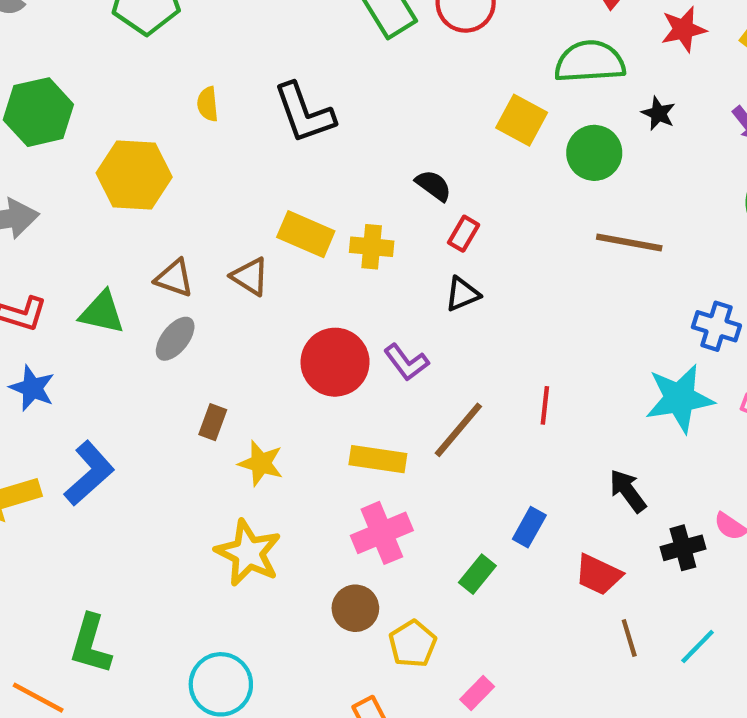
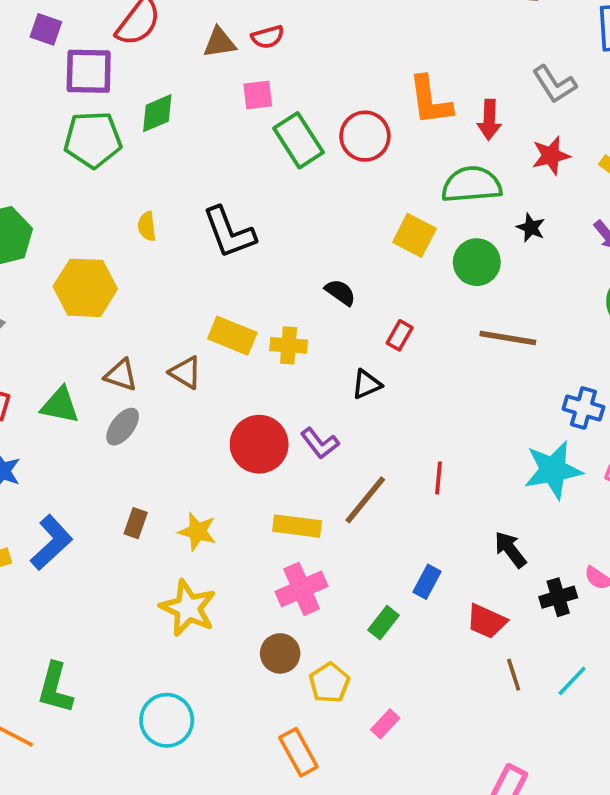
red rectangle: (464, 234) -> (400, 335), moved
brown rectangle: (213, 422) -> (136, 523), moved

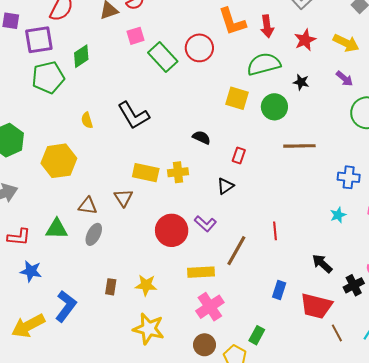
brown triangle: (185, 373) -> (123, 198), turned 36
cyan star: (553, 470) -> (338, 215), size x0.5
red trapezoid: (487, 621) -> (316, 306), size x1.4
green rectangle: (383, 623) -> (257, 335), moved

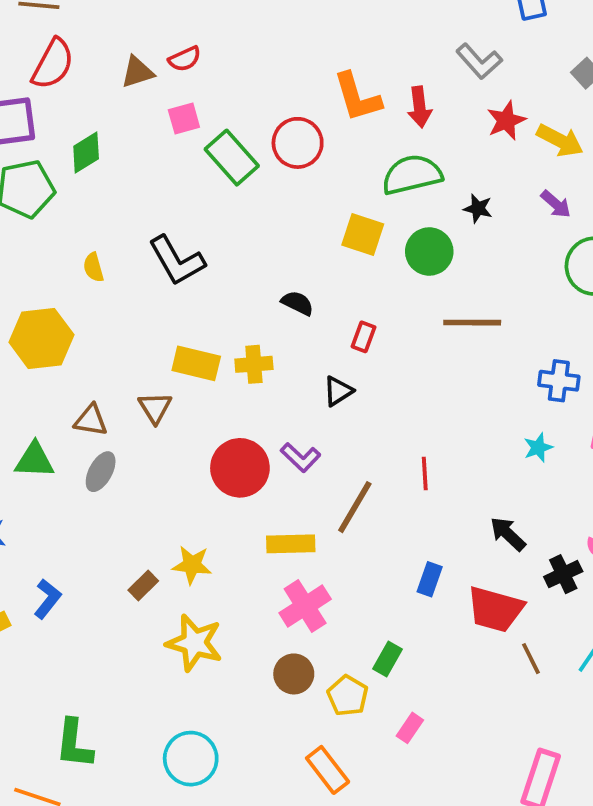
red star: (305, 40) -> (506, 121), moved
brown rectangle: (111, 287) -> (143, 586), moved, turned 35
blue L-shape: (66, 306) -> (47, 599), size x0.7

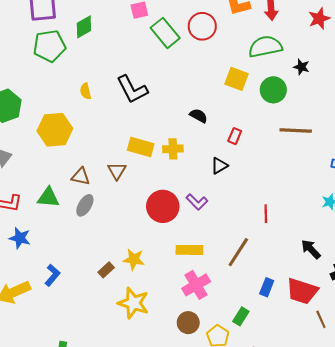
brown line: (355, 507) -> (238, 252), moved
blue rectangle: (430, 579) -> (267, 287), moved

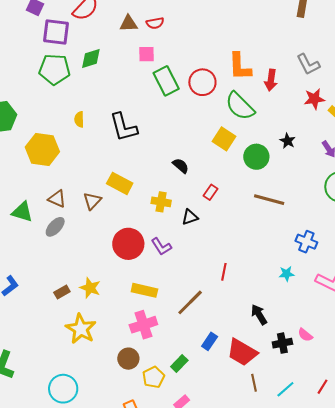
green semicircle: (265, 47) -> (240, 106), moved, turned -136
yellow cross: (173, 149) -> (161, 202), moved

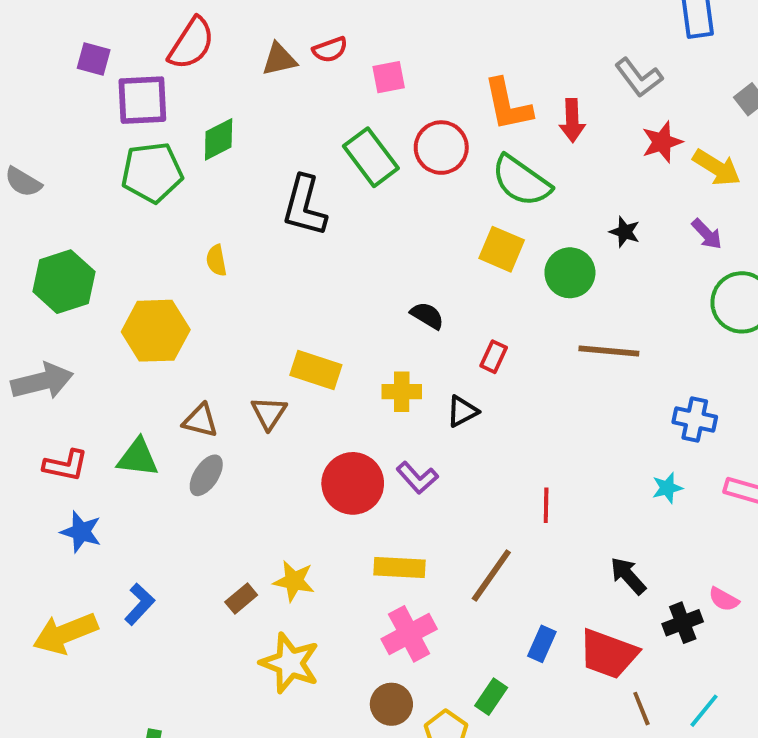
pink square: (147, 54) -> (389, 77), moved
black L-shape: (123, 127) -> (304, 206), moved, turned 40

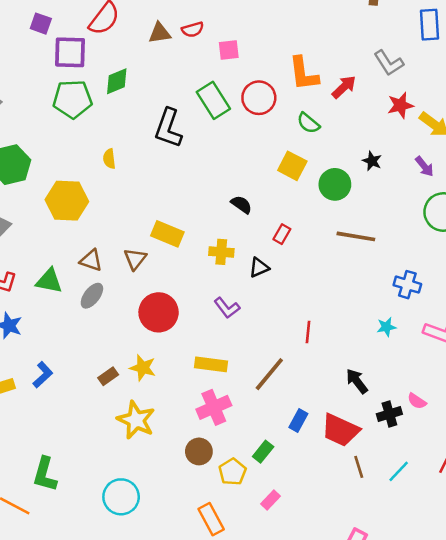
red arrow: (572, 120) -> (344, 87), turned -136
green semicircle: (521, 181) -> (308, 123), size x0.6
red circle: (353, 483) -> (159, 312), moved

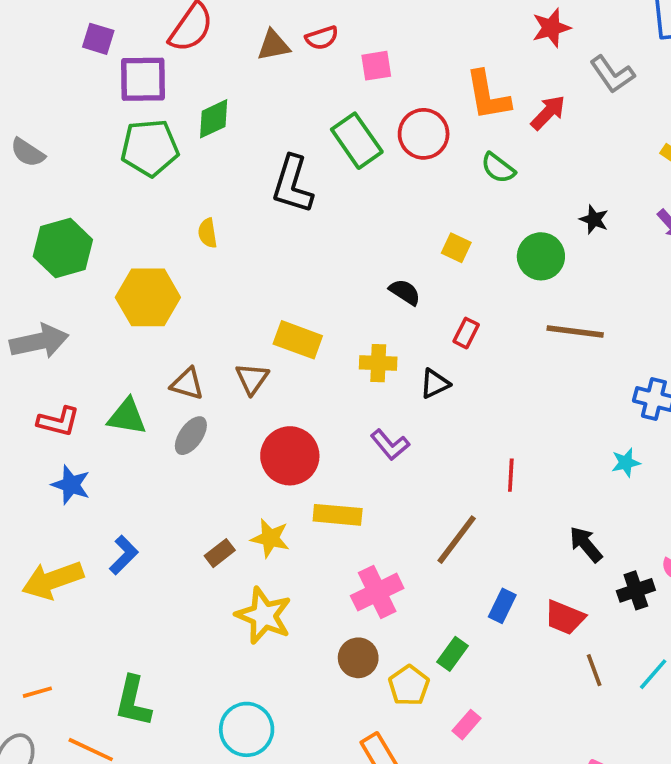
red star: (400, 105) -> (551, 28), moved
yellow square: (292, 166) -> (456, 248), moved, size x0.7
yellow rectangle: (211, 364) -> (338, 515), moved
red trapezoid: (340, 430) -> (565, 617), size x0.7

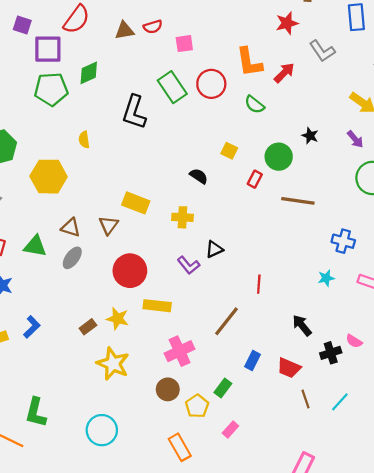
red rectangle: (466, 333) -> (255, 179), moved
black triangle: (435, 384) -> (214, 249), moved

